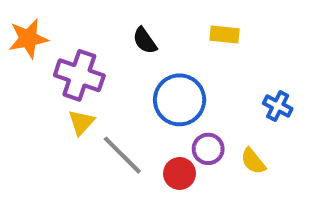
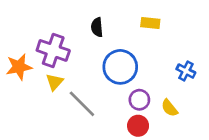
orange star: (28, 39) -> (19, 67), moved
black semicircle: (145, 41) -> (97, 27), turned 30
red circle: (180, 173) -> (138, 126), moved

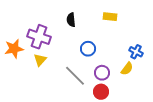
blue circle: (120, 67) -> (88, 49), size x0.6
gray line: (82, 104) -> (75, 76), moved
yellow semicircle: (170, 108) -> (127, 69), moved, turned -104

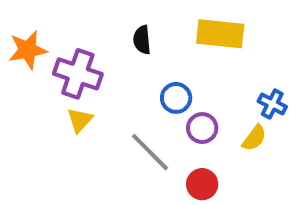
yellow rectangle: (110, 17) -> (220, 34), size x1.6
orange star: (14, 49) -> (28, 50), moved
purple circle: (102, 73) -> (202, 128), moved

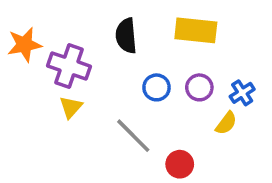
black semicircle: (142, 40) -> (126, 36), size x1.4
blue cross: (272, 104) -> (242, 93), turned 30
purple circle: (202, 128) -> (199, 87), moved

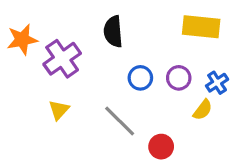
yellow rectangle: (196, 30) -> (201, 27), moved
purple cross: (69, 66) -> (62, 59), turned 36
yellow triangle: (71, 107) -> (59, 110), moved

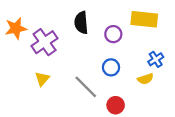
blue circle: (140, 78) -> (111, 67), moved
purple circle: (179, 78) -> (113, 34), moved
yellow semicircle: (203, 110) -> (145, 79), turned 35

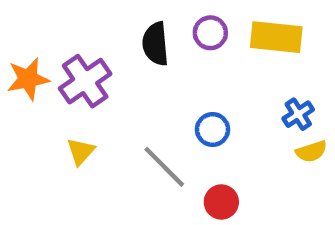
orange star: (16, 28) -> (28, 79), moved
purple circle: (113, 34) -> (210, 33), moved
yellow semicircle: (145, 79) -> (311, 151), moved

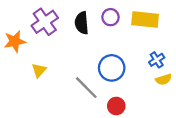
purple cross: (85, 81) -> (45, 22), moved
blue circle: (213, 129) -> (112, 68), size x1.5
yellow triangle: (81, 151) -> (39, 70), moved

